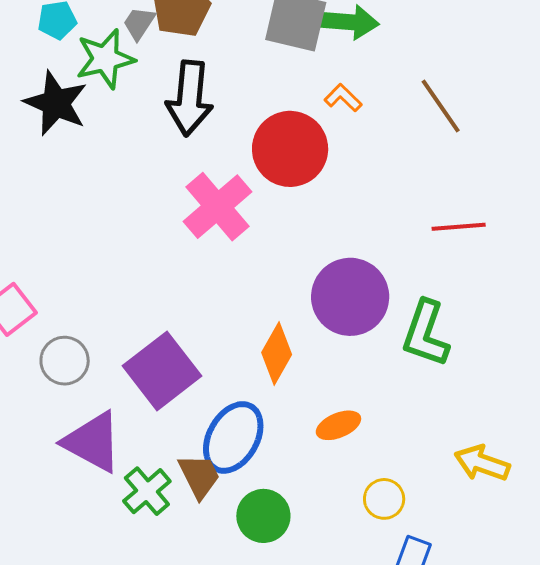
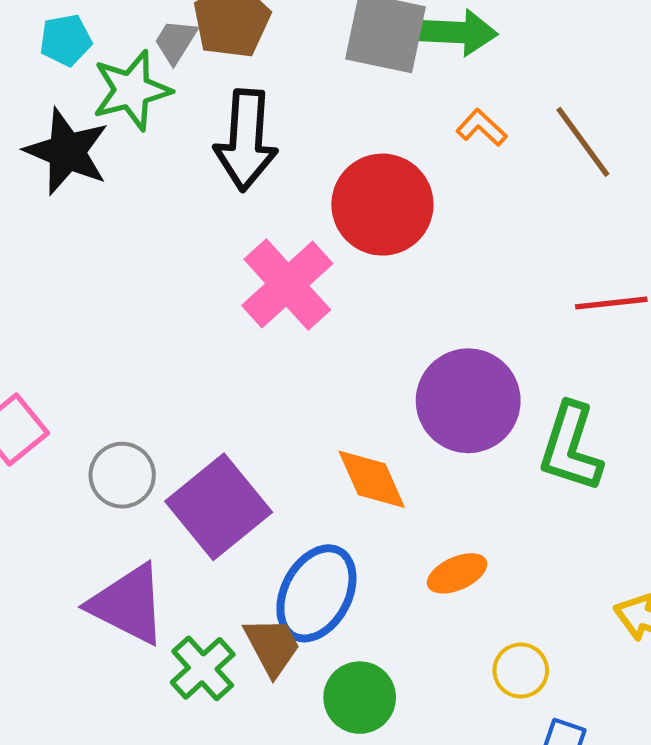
orange L-shape: (343, 98) -> (482, 128), moved
orange diamond: (277, 353) -> (372, 479), turned -52
gray circle: (65, 361) -> (122, 475), moved

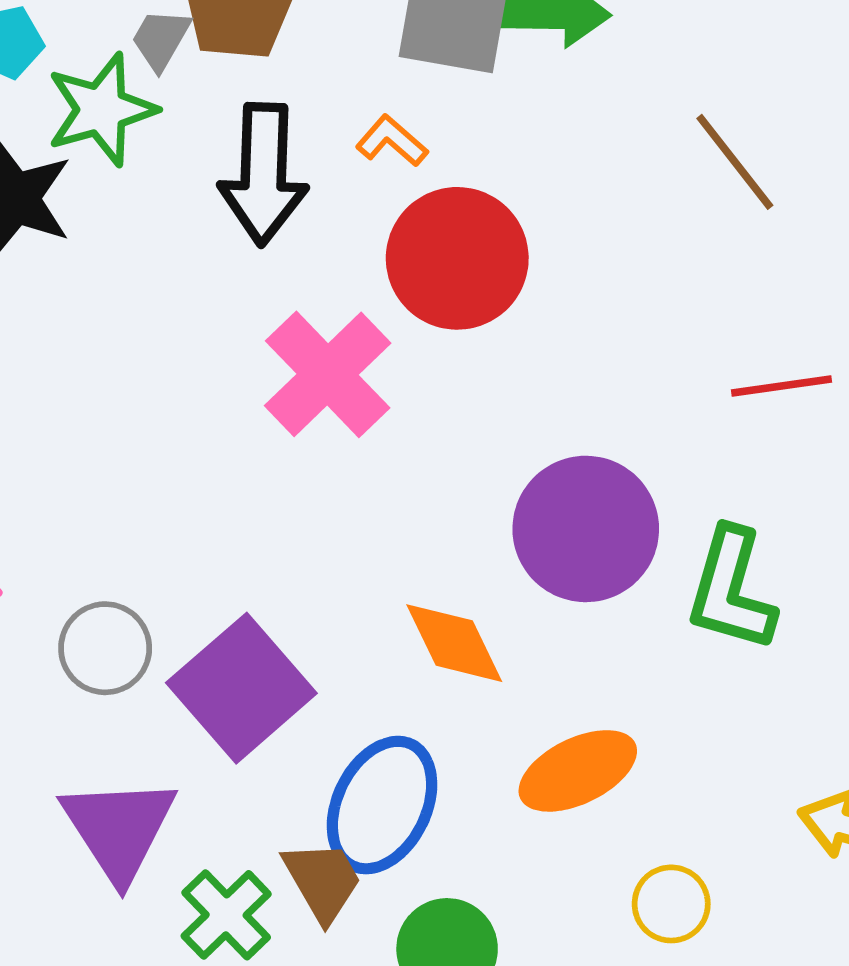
orange L-shape: (482, 128) -> (392, 141), moved
orange ellipse: (457, 573) -> (578, 771), size x1.4
purple triangle: (128, 604) -> (119, 829), turned 32

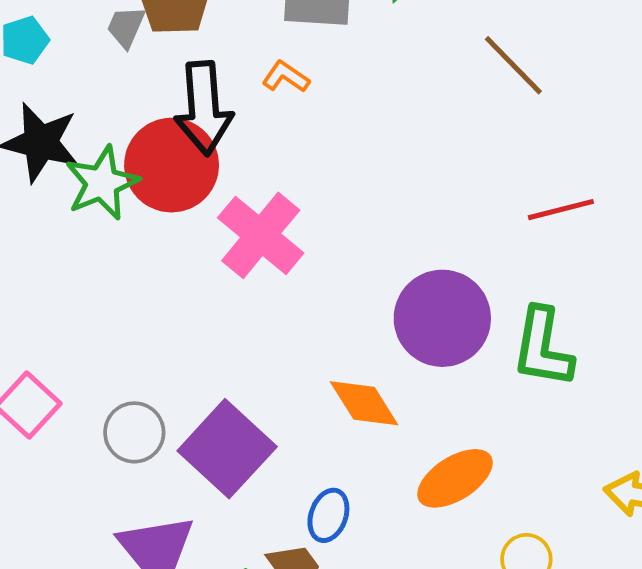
green star: (101, 110) -> (102, 183), moved
red circle: (457, 258) -> (172, 165), moved
blue ellipse: (382, 805) -> (328, 515), size x0.6

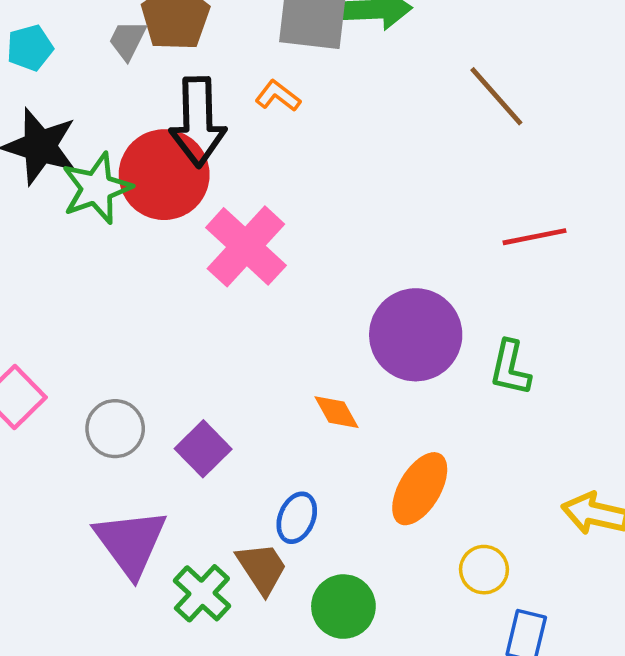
green L-shape: (543, 348) -> (510, 368), size x0.7
orange diamond: (364, 403) -> (336, 412), size x0.7
purple square: (227, 449) -> (203, 449), size x0.6
orange ellipse: (455, 478) -> (420, 489), turned -30

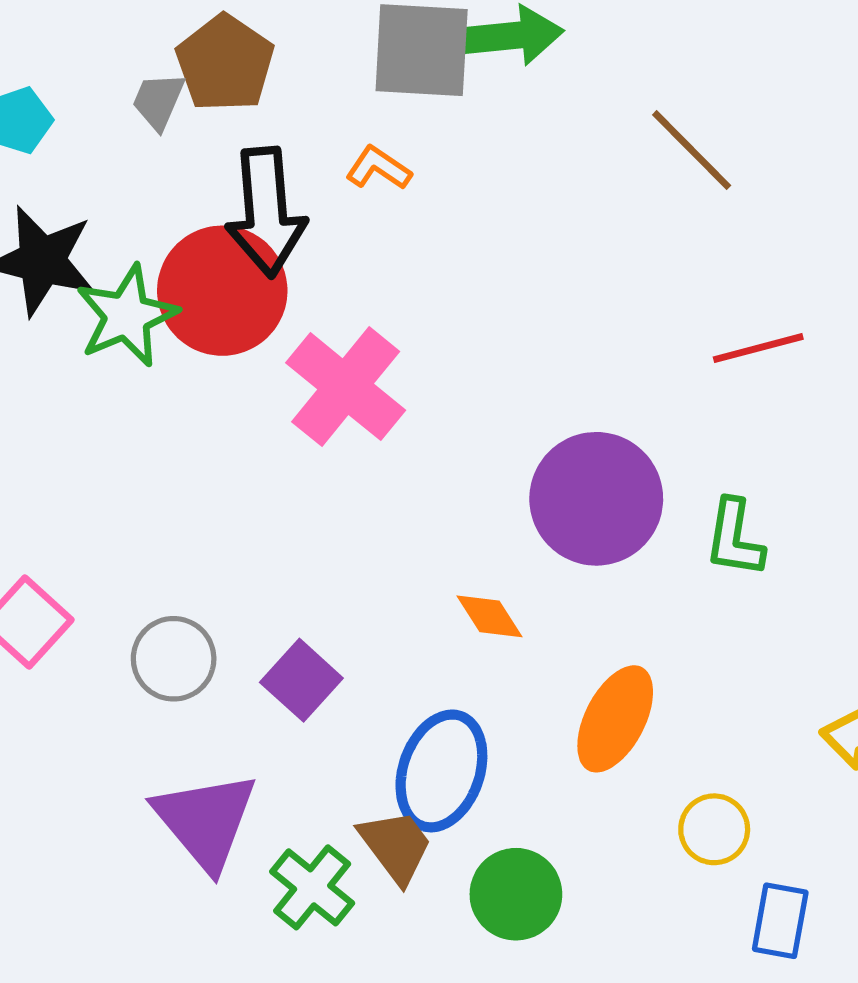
blue ellipse: (297, 518) -> (441, 771), size x1.6

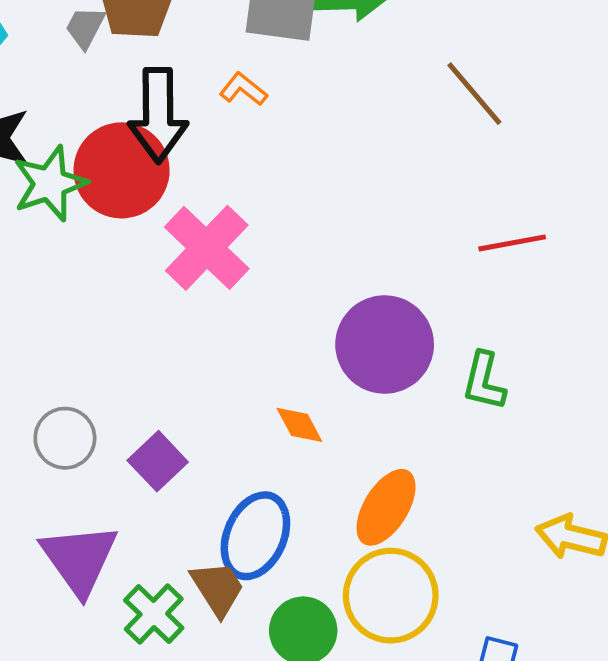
yellow circle: (714, 829) -> (391, 596), moved, size x1.8

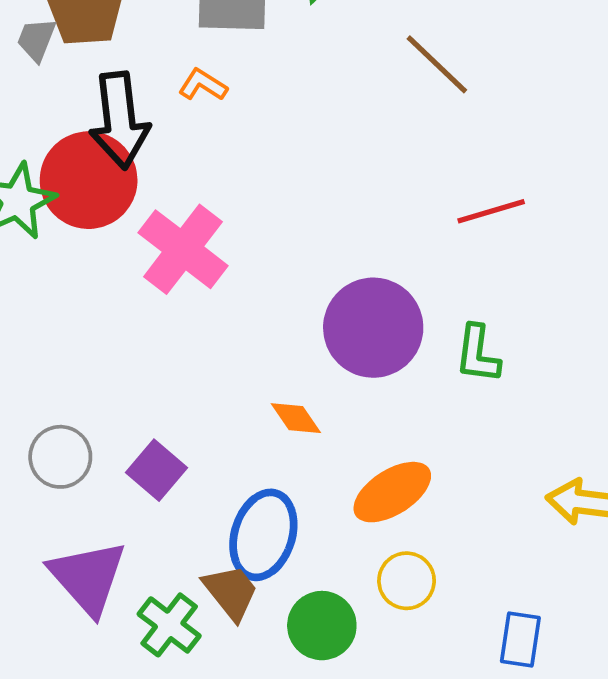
orange ellipse: (386, 507) -> (392, 492), turned 32
yellow circle: (391, 596) -> (407, 581), size x0.6

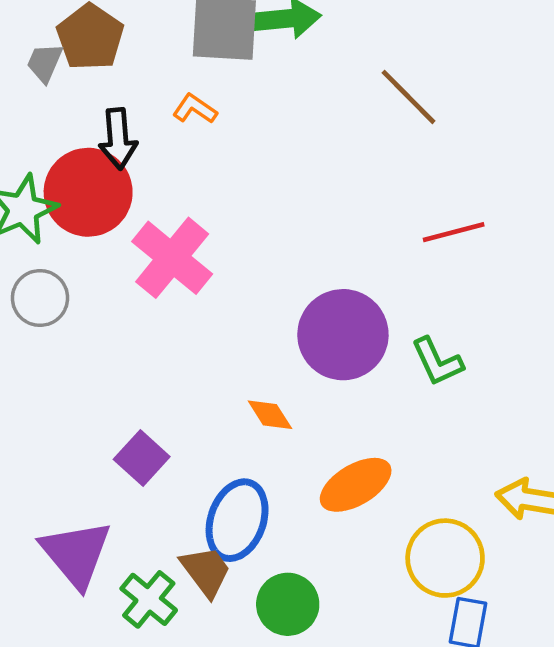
black arrow: (120, 120) -> (118, 139), size x0.7
green L-shape: (478, 354) -> (437, 362), turned -34
gray circle: (60, 457) -> (40, 298), moved
yellow circle: (407, 581) -> (445, 558), moved, size x1.5

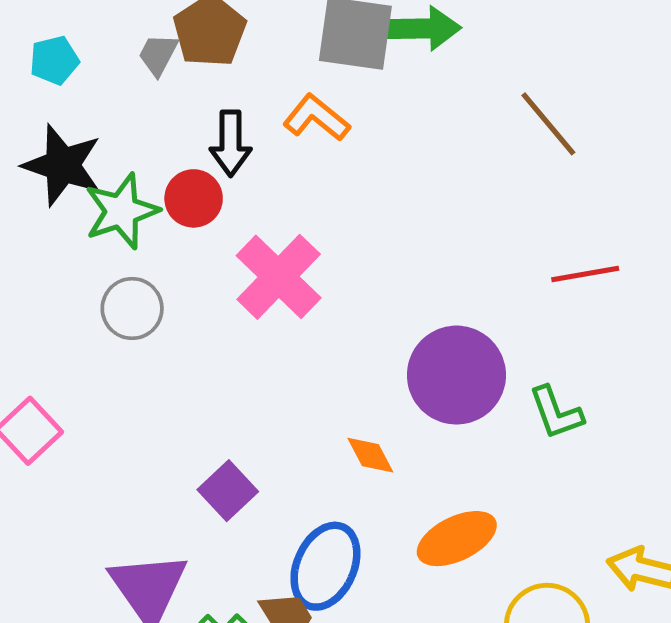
orange L-shape: (195, 109) -> (316, 118), size x1.4
red circle: (88, 192) -> (194, 198), size x0.6

